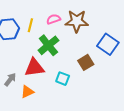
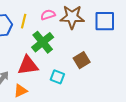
blue square: (108, 44) -> (105, 21), moved, turned -35

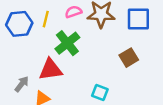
brown square: (82, 60) -> (129, 58), moved
cyan square: (57, 77) -> (100, 92), moved

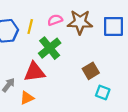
brown square: (129, 58) -> (91, 71), moved
cyan square: (100, 92) -> (103, 92), moved

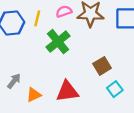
red triangle: (34, 72) -> (67, 91), moved
cyan square: (103, 92) -> (115, 89), turned 32

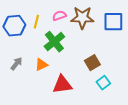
gray arrow: (14, 81) -> (16, 64), moved
orange triangle: (34, 95) -> (41, 65), moved

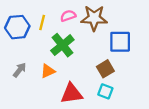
blue square: (113, 22) -> (120, 42), moved
cyan square: (103, 83) -> (105, 91), moved, turned -32

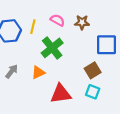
pink semicircle: (68, 16) -> (57, 20), turned 48
brown star: (94, 18) -> (82, 22), size x0.6

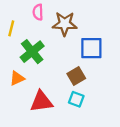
pink semicircle: (57, 20) -> (38, 12), moved, turned -120
brown star: (82, 22) -> (65, 24), size x1.5

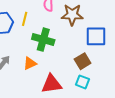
green cross: (32, 52) -> (43, 40), turned -35

